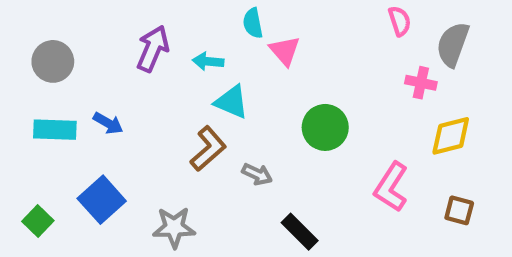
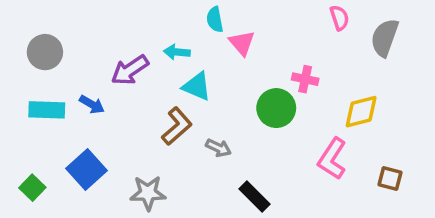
purple arrow: (153, 49) -> (130, 70), moved, turned -147
pink cross: (421, 83) -> (305, 79), moved
yellow diamond: (451, 136) -> (361, 112), moved

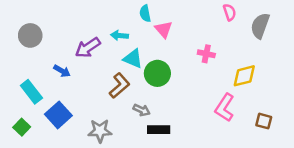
green circle: (276, 108) -> (157, 73), moved
cyan rectangle: (47, 110) -> (31, 92), moved, turned 50
gray arrow: (218, 148) -> (141, 110), moved
black rectangle: (255, 197) -> (159, 130), moved, turned -45

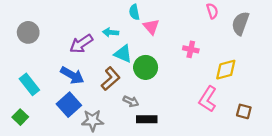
blue arrow: (62, 71) -> (72, 75), moved, size x1.5
blue square: (58, 115) -> (69, 105), moved

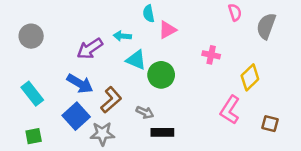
pink triangle: (151, 27) -> (167, 30), turned 42
yellow diamond: (226, 70) -> (250, 77), turned -30
brown L-shape: (111, 79) -> (111, 100), moved
green square: (20, 117) -> (34, 136), moved, turned 35

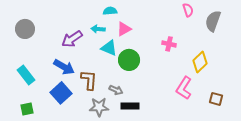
cyan semicircle: (149, 14) -> (110, 11), moved, turned 96
pink triangle: (167, 30) -> (124, 29), moved
brown L-shape: (111, 100) -> (89, 80), turned -45
gray star: (102, 134) -> (99, 107), moved

